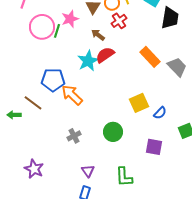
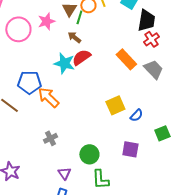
red cross: (119, 21) -> (151, 39), moved
green line: (57, 31) -> (79, 17), moved
cyan star: (88, 61) -> (64, 63), turned -30
green circle: (113, 132) -> (89, 154), moved

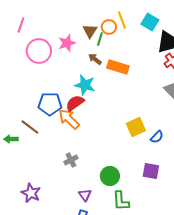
red semicircle: (81, 57) -> (75, 103), moved
orange rectangle: (126, 59) -> (118, 67), moved, turned -30

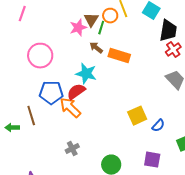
pink star: (67, 43) -> (78, 28), moved
pink circle: (39, 51) -> (40, 56), moved
brown line: (30, 127) -> (31, 116), turned 36

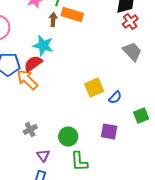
brown arrow: (96, 48) -> (53, 20), turned 56
orange rectangle: (119, 56) -> (72, 14), moved
gray cross: (72, 149) -> (30, 130), moved

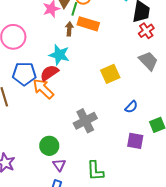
yellow square: (94, 88) -> (110, 74), moved
gray cross: (30, 130) -> (85, 121), moved, size x1.6
purple square: (109, 132) -> (135, 141), moved
green circle: (68, 136) -> (49, 146), moved

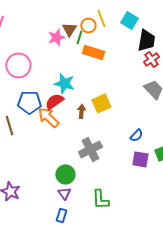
brown arrow: (69, 29) -> (81, 111), moved
yellow square: (110, 74) -> (101, 103), moved
purple square: (135, 141) -> (140, 159), moved
green circle: (49, 146) -> (65, 174), moved

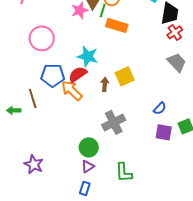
purple triangle: (64, 193) -> (88, 166), turned 32

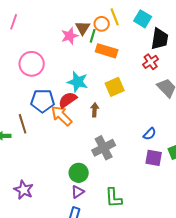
red cross: (175, 32) -> (151, 62), moved
yellow square: (125, 76) -> (115, 87), moved

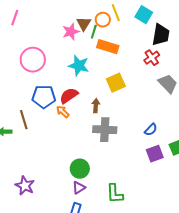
cyan star: (78, 82) -> (79, 66), moved
orange arrow: (62, 116) -> (63, 112), size x0.6
gray cross: (104, 148) -> (105, 130), moved, turned 30
purple square: (154, 158) -> (155, 154), turned -30

